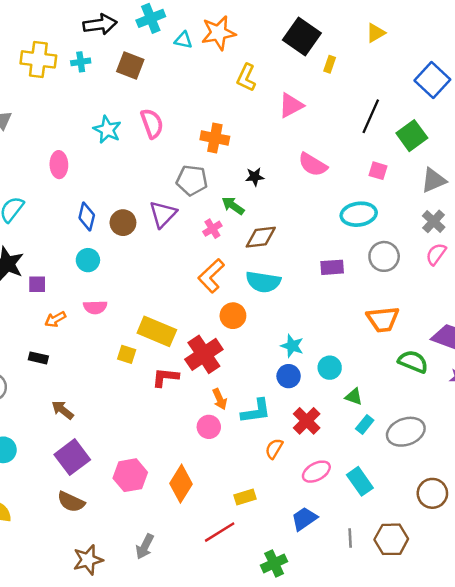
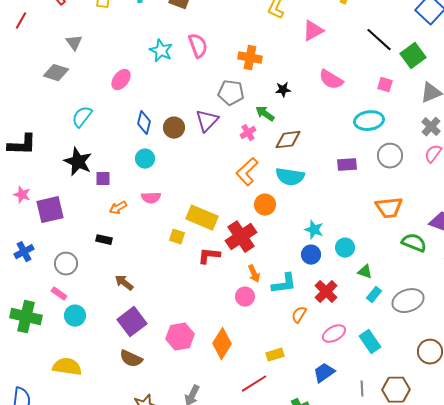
black line: (371, 116) -> (379, 40), turned -72
pink ellipse: (59, 165) -> (121, 80), turned 40

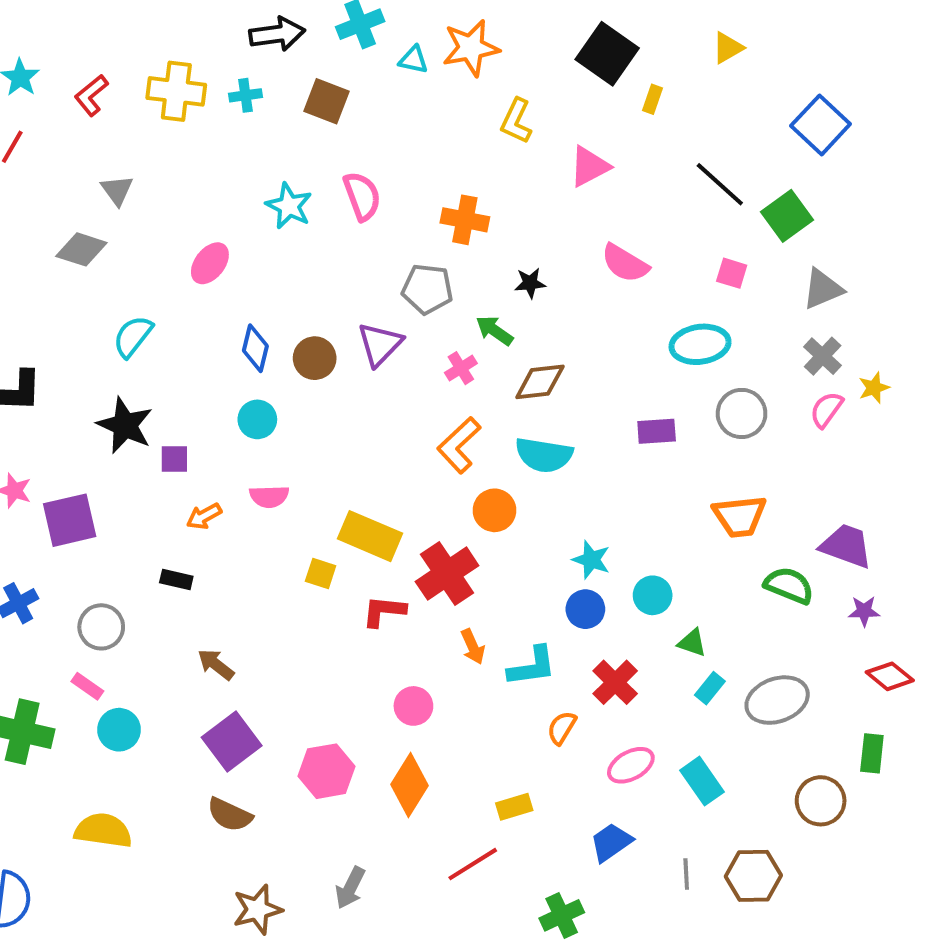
pink circle: (245, 297) -> (413, 706), moved

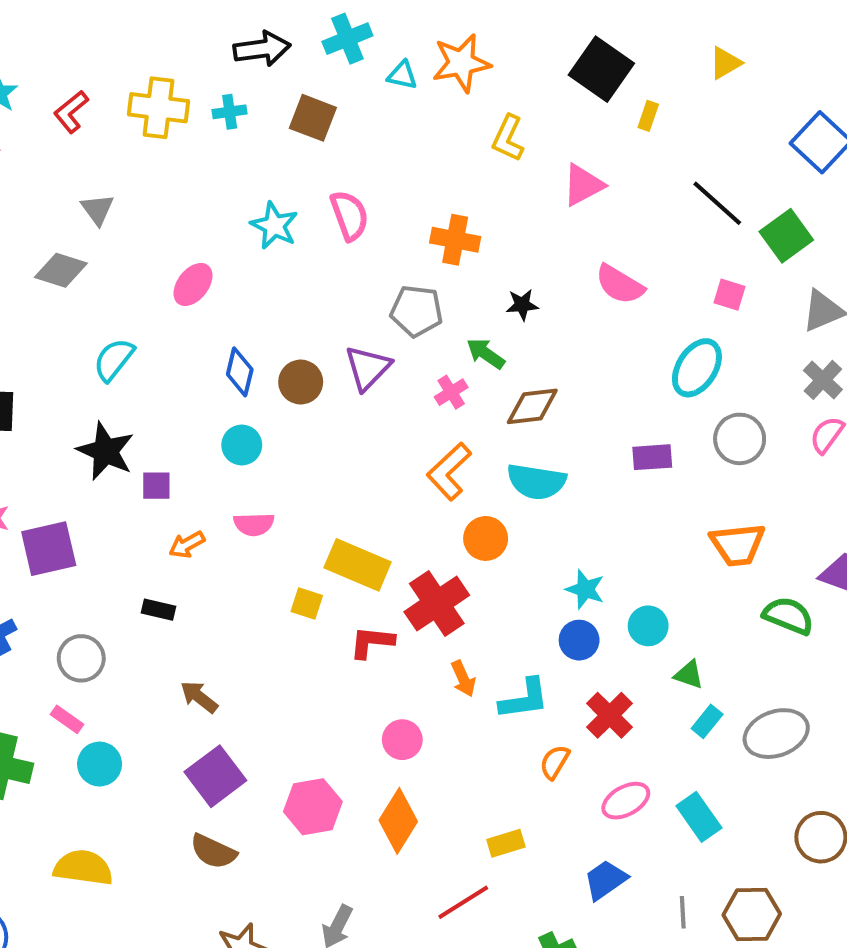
cyan ellipse: (700, 344) -> (697, 368), turned -50

